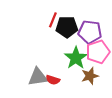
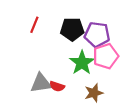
red line: (53, 20) -> (34, 25), moved
brown star: (90, 76) -> (94, 93), moved

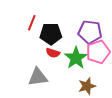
black pentagon: (72, 29) -> (51, 34), moved
red semicircle: (57, 86) -> (53, 53), moved

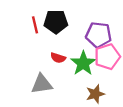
red line: (32, 23) -> (35, 25), turned -35
black pentagon: (51, 34) -> (56, 22), moved

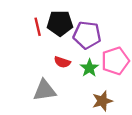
purple pentagon: (99, 35) -> (87, 35), moved
green star: (83, 63) -> (89, 68), size x0.7

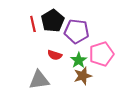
black pentagon: (60, 23) -> (53, 21), turned -30
brown star: (102, 101) -> (83, 76), moved

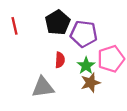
red line: (33, 24) -> (15, 26), moved
red semicircle: (55, 55) -> (60, 60), turned -104

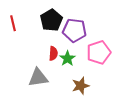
green star: (86, 66) -> (67, 58), moved
brown star: (91, 83) -> (81, 86), moved

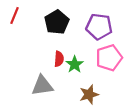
red line: (13, 23) -> (14, 15), moved, turned 35
purple pentagon: (74, 30) -> (99, 27), moved

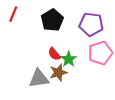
red semicircle: (59, 59) -> (54, 54), turned 136
brown star: (89, 94) -> (58, 72), moved

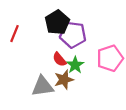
red line: (13, 14) -> (15, 34), moved
purple pentagon: (91, 24) -> (73, 35), moved

